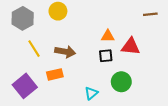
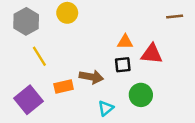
brown arrow: (65, 52) -> (91, 77), moved

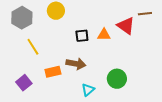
red triangle: (152, 54) -> (126, 26), moved, turned 30
black square: (123, 65) -> (82, 36), moved
purple square: (29, 100) -> (24, 83), size x0.7

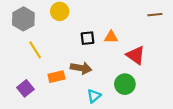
red triangle: (126, 26) -> (136, 55), moved

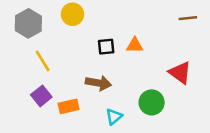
red triangle: (136, 55) -> (180, 73), moved
orange rectangle: (56, 77) -> (69, 106), moved
purple square: (25, 88) -> (41, 96), moved

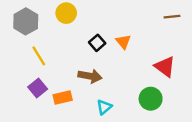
orange triangle: (135, 45) -> (123, 42), turned 49
black square: (106, 47) -> (97, 43), turned -35
green circle: (152, 102) -> (151, 99), moved

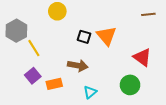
gray hexagon: (26, 21) -> (16, 31), moved
orange triangle: (123, 42) -> (106, 36), size x1.5
black square: (97, 43) -> (84, 37), turned -32

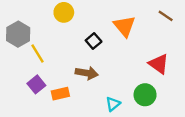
brown line: (148, 14) -> (166, 16), turned 40
orange triangle: (106, 36) -> (124, 26), moved
black square: (84, 37) -> (94, 41), turned 32
cyan triangle: (90, 92) -> (113, 104), moved

